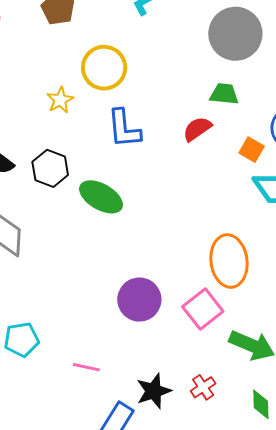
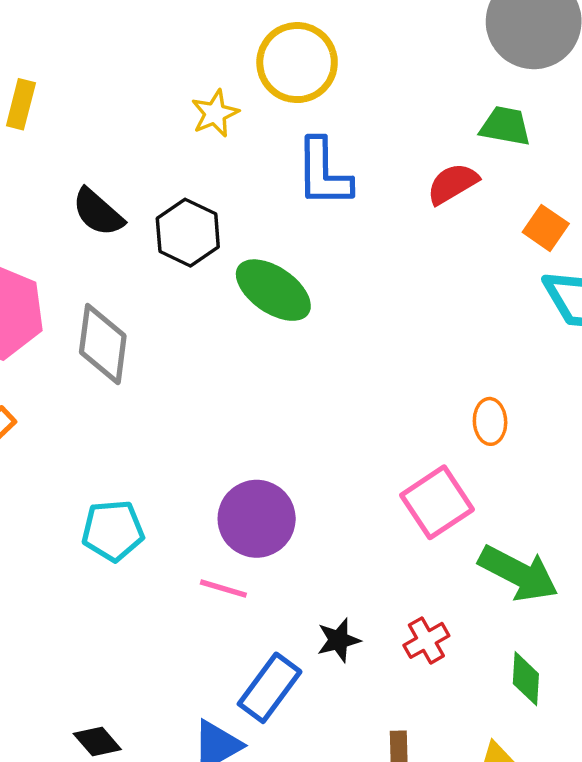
orange ellipse: (229, 261) -> (490, 421), size x0.5
purple circle: (139, 300) -> (257, 519), moved
black star: (154, 391) -> (339, 640), size x0.7

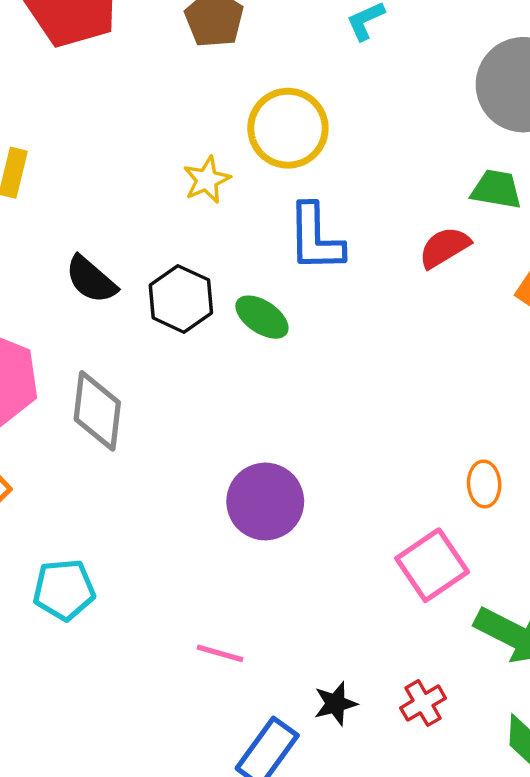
green ellipse: (273, 290) -> (262, 317), moved, size x0.7
purple circle: (257, 519) -> (265, 502), moved
cyan pentagon: (113, 531) -> (64, 590), moved

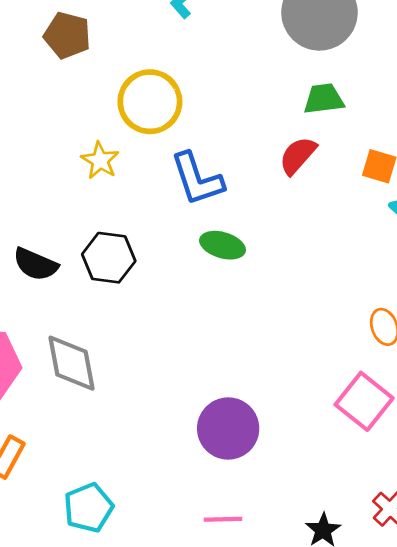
green ellipse: (262, 317) -> (223, 245), moved
purple circle: (265, 502) -> (228, 428), moved

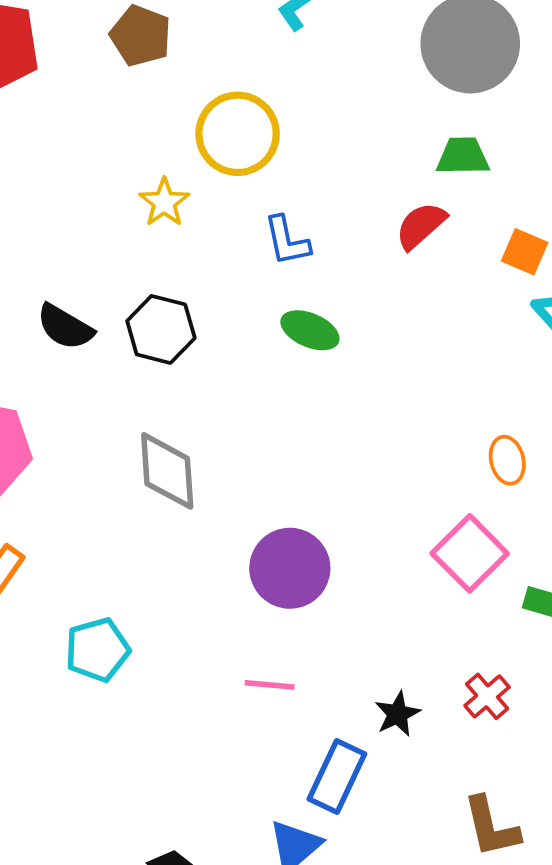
blue L-shape: (197, 179) -> (287, 241), size x0.7
gray diamond: (71, 363) -> (167, 471), moved

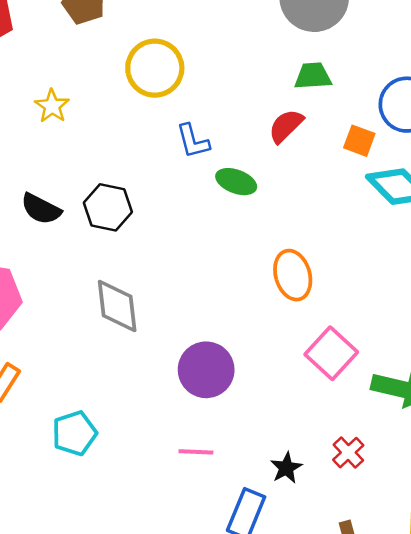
yellow star: (164, 202) -> (52, 106), moved
green ellipse: (310, 330) -> (236, 182), moved
orange ellipse: (507, 460) -> (293, 275), moved, size x1.5

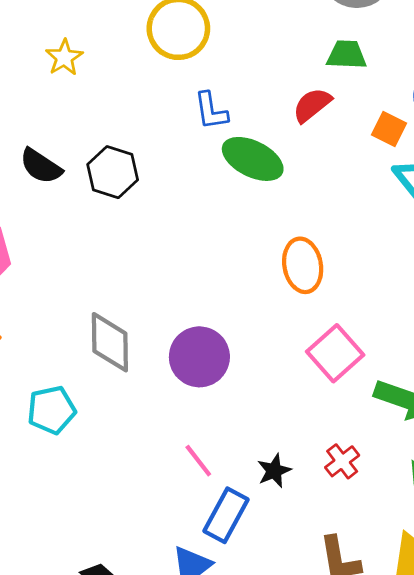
green ellipse: (236, 182) -> (253, 159), size x1.4
gray diamond: (117, 306) -> (110, 342), moved
pink line: (196, 452) -> (198, 461), moved, turned 44

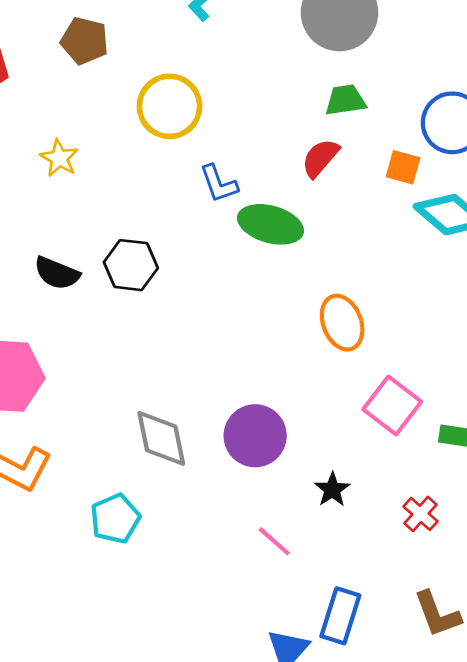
black star: (274, 471) -> (332, 490), moved
blue rectangle: (226, 515) -> (340, 616), moved

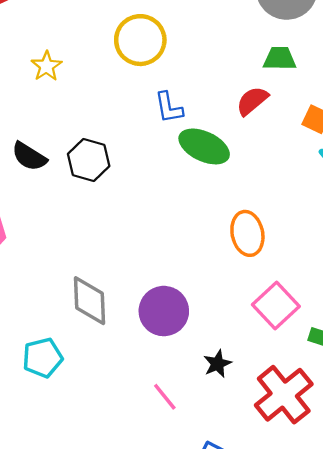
red cross: (420, 514) -> (284, 395), size x2.0

